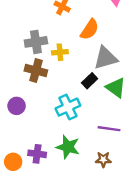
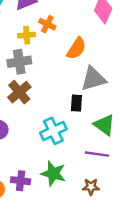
yellow cross: (60, 52) -> (27, 35), moved
brown cross: (36, 70) -> (19, 92), turned 35
black rectangle: (90, 81) -> (76, 103), turned -42
green triangle: (116, 88) -> (104, 125), moved

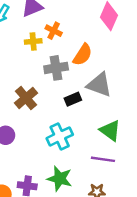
gray cross: (19, 62) -> (56, 68), moved
gray triangle: (93, 79) -> (99, 85), turned 36
black rectangle: (76, 103) -> (73, 99), moved, turned 63

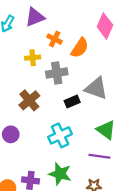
yellow cross: (33, 41) -> (33, 58), moved
orange semicircle: (82, 55) -> (80, 48), moved

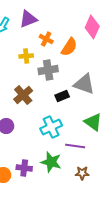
purple line: (99, 156) -> (75, 146), moved

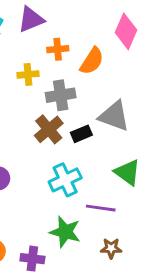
orange cross: (46, 39) -> (58, 49), turned -32
brown cross: (23, 95) -> (49, 129), moved
purple cross: (24, 168) -> (32, 259), moved

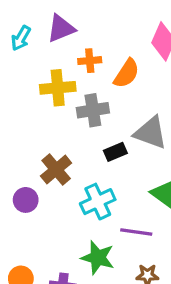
yellow cross: (28, 74) -> (58, 88), size x1.5
brown cross: (49, 129) -> (56, 170), moved

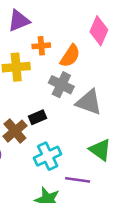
gray cross: (93, 110) -> (61, 85), moved, turned 35
black rectangle: (115, 152) -> (38, 117), moved

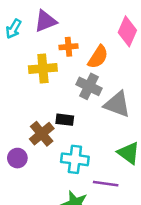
black rectangle: (38, 117) -> (65, 120), turned 30
cyan cross: (48, 156) -> (75, 159), turned 32

